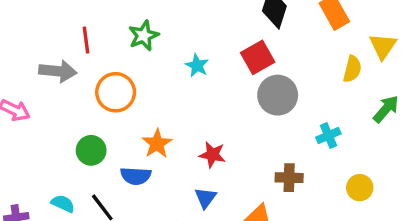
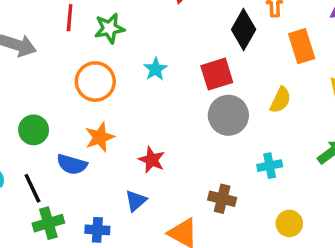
red line: (86, 40) -> (70, 18), moved
yellow semicircle: (352, 69) -> (280, 100), moved
orange circle: (116, 92) -> (95, 82), moved

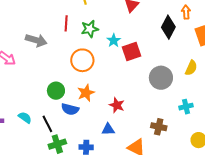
cyan star: (156, 69) -> (114, 40), moved
red square: (217, 74) -> (132, 51), moved
green circle: (34, 130) -> (56, 91), moved
blue triangle: (136, 201) -> (108, 129), turned 40

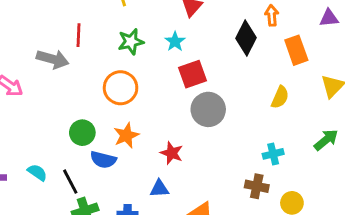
red line: (66, 23) -> (78, 35), moved
cyan star: (114, 40) -> (175, 41), moved
gray circle: (161, 78) -> (208, 109), moved
brown cross: (159, 127) -> (257, 186), moved

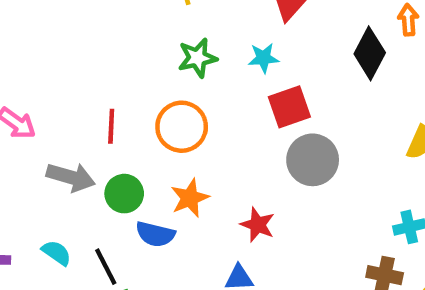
red line: (78, 35) -> (111, 126), moved
cyan star: (175, 41) -> (263, 58), turned 30
gray arrow: (53, 59) -> (71, 177), moved

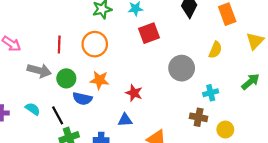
gray circle: (313, 160) -> (182, 68), moved
orange star: (190, 198) -> (99, 80), turned 30

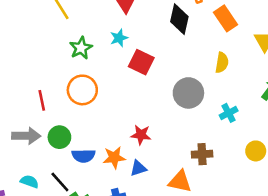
red square: (149, 33) -> (141, 62), turned -30
orange star: (99, 80) -> (114, 158), moved
brown cross: (199, 117) -> (202, 154), moved

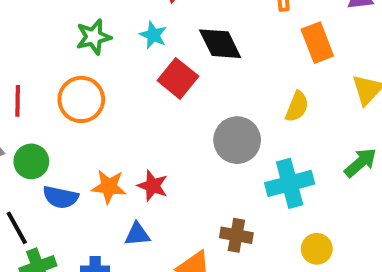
black diamond: (179, 19) -> (220, 44), moved, turned -52
cyan star: (119, 38) -> (153, 35), turned 30
cyan cross: (229, 113) -> (290, 183), size x1.6
orange star: (114, 158) -> (109, 187), moved

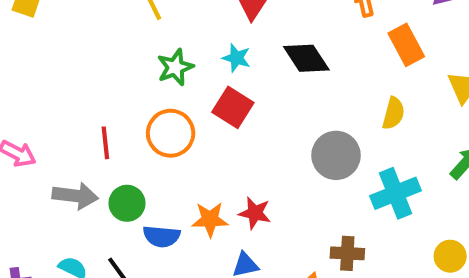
red square: (178, 78) -> (233, 107), moved
yellow circle: (317, 249) -> (450, 256), moved

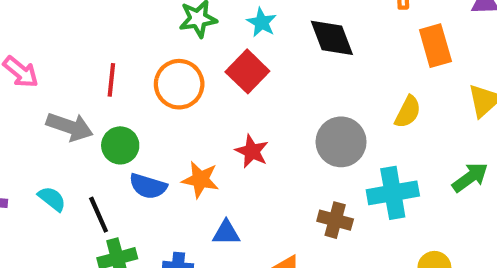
red star: (255, 213) -> (252, 151), moved
brown cross: (347, 253) -> (335, 220), moved

